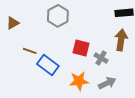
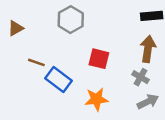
gray cross: (101, 58) -> (141, 77), moved
gray arrow: (107, 83) -> (148, 102), moved

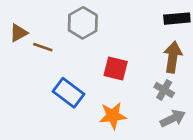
brown line: (36, 62) -> (43, 47), moved

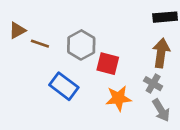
gray hexagon: (83, 23) -> (81, 45), moved
orange star: (113, 116) -> (118, 98), moved
gray arrow: (173, 118) -> (161, 110), turned 85

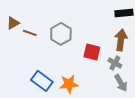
red square: (108, 64) -> (92, 52), moved
blue rectangle: (64, 86) -> (42, 81), moved
orange star: (118, 98) -> (69, 84), moved

